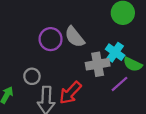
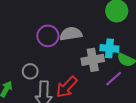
gray semicircle: (75, 37) -> (71, 34), turned 120
cyan cross: (115, 52) -> (109, 48), turned -30

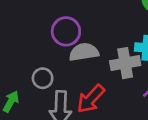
gray semicircle: (71, 34) -> (84, 52), moved

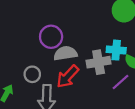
red arrow: (91, 99) -> (68, 77), moved

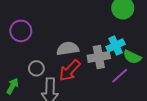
purple circle: (51, 37) -> (21, 31), moved
cyan cross: (116, 50) -> (116, 45), turned -30

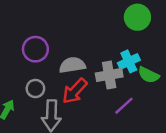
purple circle: (21, 31) -> (35, 49), moved
purple line: (120, 76) -> (124, 106), moved

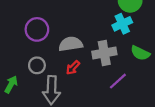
cyan cross: (129, 61) -> (122, 24), moved
red arrow: (75, 91) -> (73, 68), size x0.6

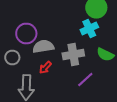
purple circle: (37, 29) -> (26, 34), moved
gray circle: (37, 65) -> (12, 58), moved

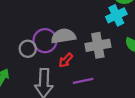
purple circle: (26, 34) -> (45, 41), moved
purple line: (85, 80) -> (83, 81), moved, turned 30

